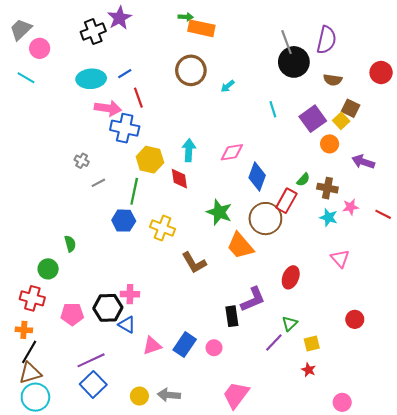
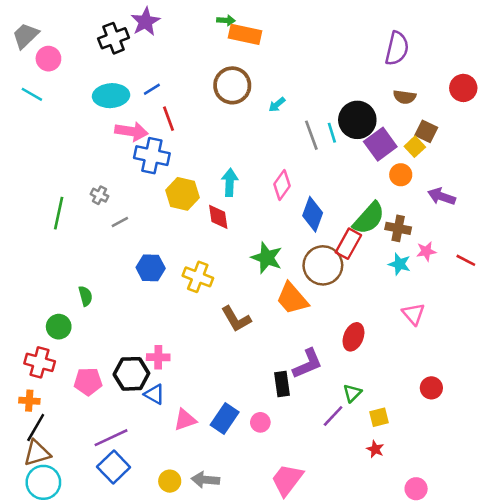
gray line: (286, 42) -> (311, 135), moved
black circle: (294, 62) -> (357, 120), moved
pink diamond: (232, 152) -> (282, 185), turned -45
green semicircle: (303, 180) -> (369, 218), size x2.0
green line: (134, 191) -> (59, 213), moved

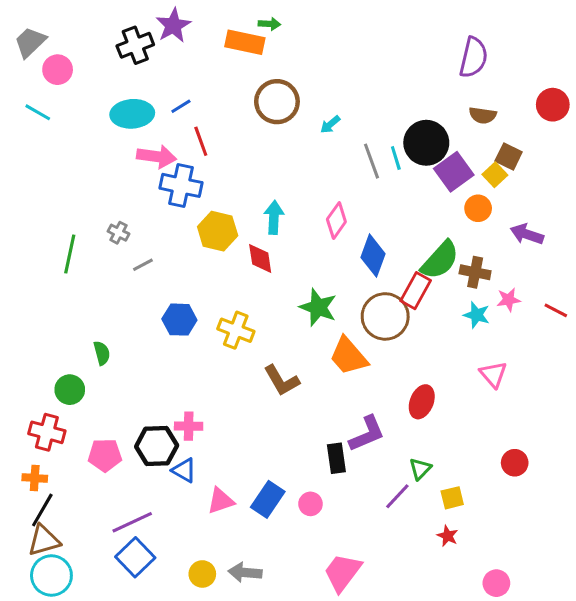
orange rectangle: (245, 34) -> (245, 42), moved

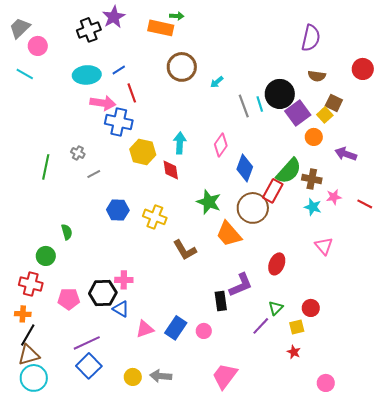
red circle: (515, 463) -> (311, 308), moved

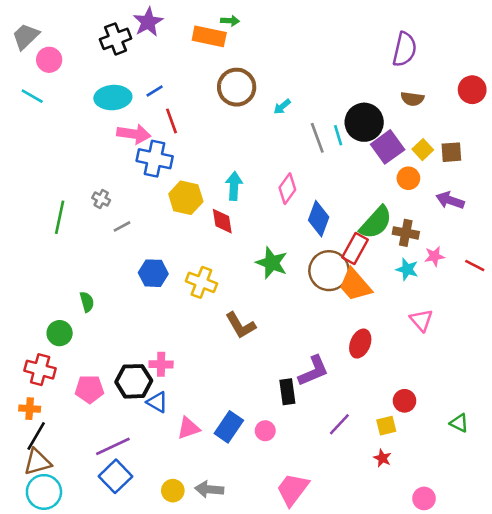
brown square: (334, 103) -> (451, 152), moved, turned -30
orange trapezoid: (229, 234) -> (355, 285), moved
green triangle: (276, 308) -> (459, 423), moved, turned -49

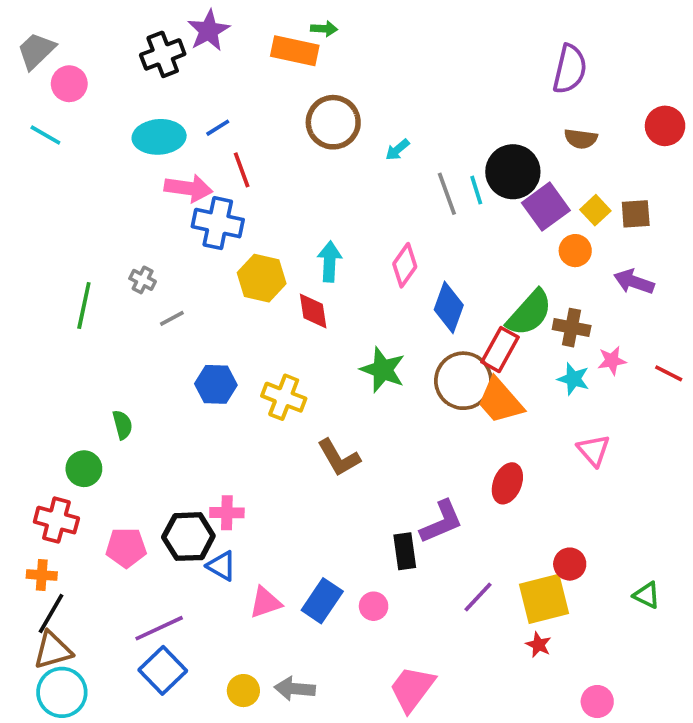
yellow square: (386, 426) -> (544, 599), size x1.8

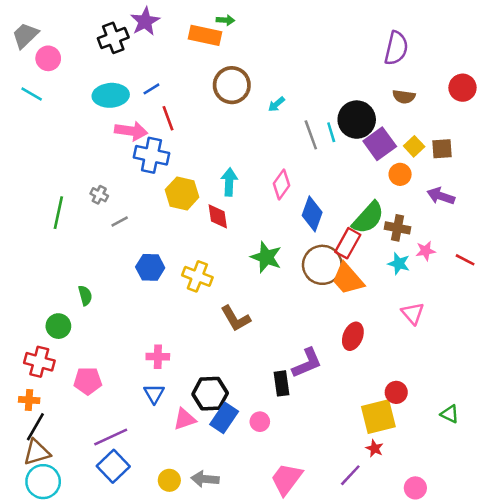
black hexagon: (188, 537) -> (210, 394), moved
blue triangle: (221, 566) -> (154, 394), turned 30
purple line: (478, 597) -> (350, 475), moved

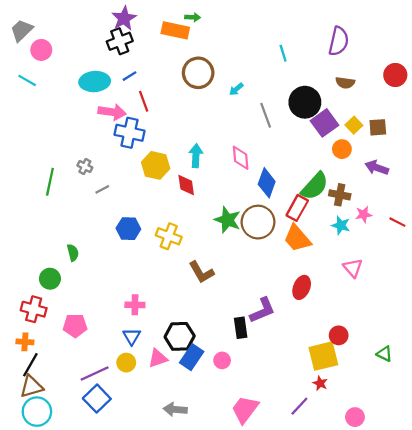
black cross: (113, 38) -> (120, 41), moved
cyan line: (331, 132) -> (283, 53), moved
pink diamond: (281, 185) -> (241, 158), turned -40
brown circle: (322, 265) -> (258, 222), moved
yellow circle: (169, 480) -> (126, 363), moved

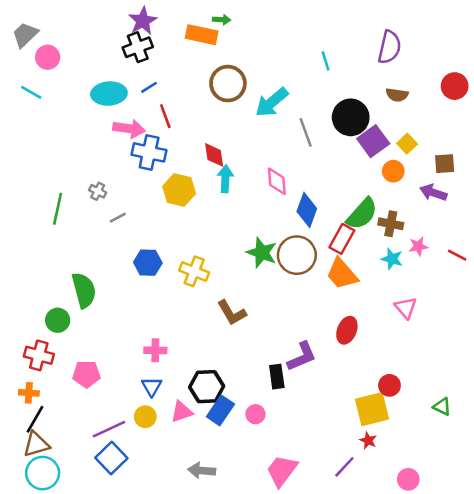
cyan arrow: (236, 89) -> (272, 102), size x2.0
brown square: (378, 127) -> (445, 164), moved
red diamond: (186, 185) -> (214, 155), moved
green semicircle: (73, 253) -> (84, 290), size x1.8

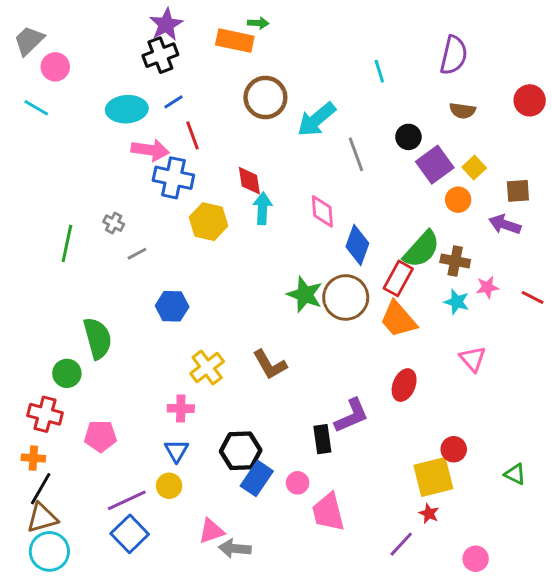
black circle: (351, 117) -> (408, 137), size x0.6
yellow cross: (194, 271) -> (207, 368), moved, turned 32
pink triangle: (182, 412) -> (211, 531), moved
pink trapezoid: (282, 471) -> (328, 512), moved, turned -51

